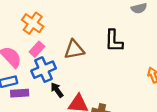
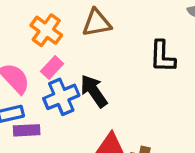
brown triangle: (74, 50) -> (97, 23), moved
black arrow: (57, 90) -> (94, 91), moved, size x1.5

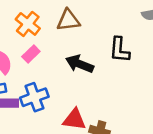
black arrow: (94, 91) -> (80, 64), moved, turned -36
blue cross: (61, 97) -> (34, 97), moved

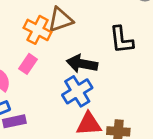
orange cross: (28, 24) -> (38, 30), moved
blue cross: (34, 97) -> (77, 91), moved

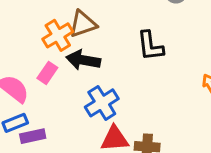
orange cross: (38, 30) -> (58, 35), turned 32
black arrow: (82, 64) -> (83, 60), moved

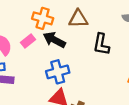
brown triangle: (83, 24) -> (78, 19), moved
orange cross: (58, 35) -> (43, 18), turned 30

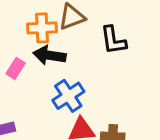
orange cross: (43, 18) -> (42, 28), moved

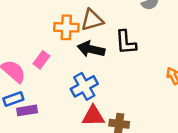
black arrow: (50, 55) -> (91, 49), moved

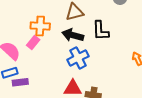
orange cross: (66, 27) -> (40, 26), moved
blue cross: (84, 86) -> (78, 58), moved

